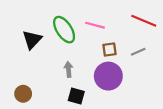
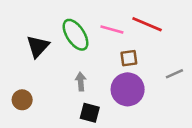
red line: (144, 21) -> (147, 24), moved
gray line: (138, 52) -> (174, 74), moved
brown circle: (23, 94) -> (22, 100), moved

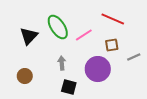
pink line: (112, 29) -> (84, 35), moved, turned -48
brown square: (129, 58) -> (112, 45), moved
brown circle: (22, 100) -> (25, 76), moved

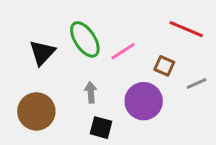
red line: (113, 19) -> (186, 29), moved
brown square: (112, 45) -> (164, 66), turned 32
brown circle: (25, 76) -> (36, 111), size x1.6

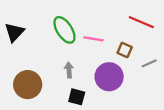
pink line: (123, 51) -> (93, 39), turned 42
black triangle: (42, 53) -> (14, 32), moved

